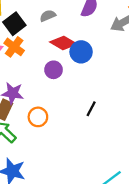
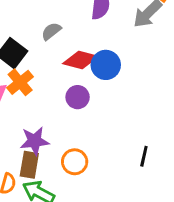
orange cross: (14, 47) -> (20, 82), turned 30
black line: (91, 109) -> (144, 156), moved

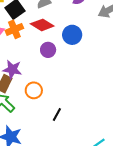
red diamond: (80, 60) -> (42, 25), moved
black line: (144, 156) -> (57, 115), moved

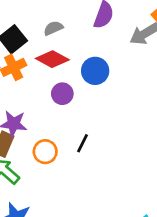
black line: (57, 115) -> (82, 143), moved

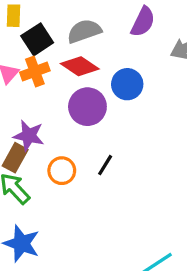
gray semicircle: (53, 28) -> (84, 31), size x1.5
purple circle: (62, 94) -> (87, 107), size x1.5

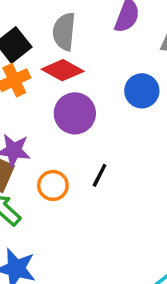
gray semicircle: (84, 31) -> (64, 32), turned -60
blue circle: (127, 84) -> (142, 91), moved

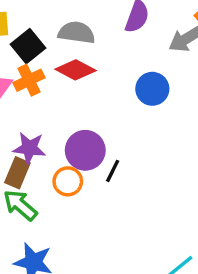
gray semicircle: (64, 32) -> (76, 33), turned 93
purple circle: (75, 113) -> (85, 150), moved

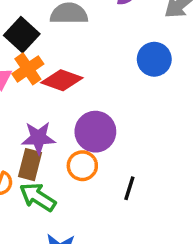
red diamond: (76, 70) -> (62, 80), moved
black line: (113, 171) -> (129, 188), moved

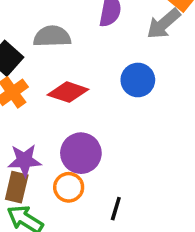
red diamond: (62, 80) -> (68, 92), moved

